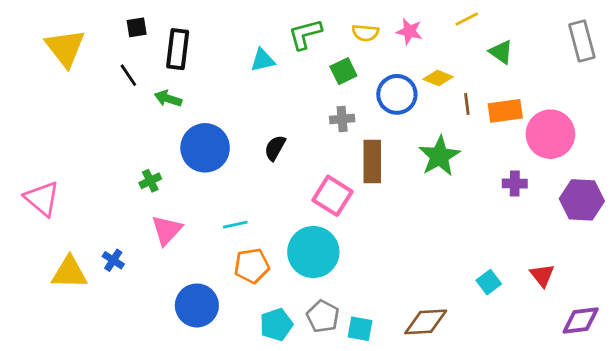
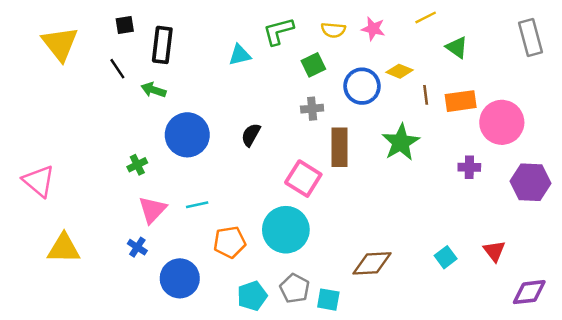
cyan line: (235, 225) -> (197, 205), moved
blue cross: (113, 260) -> (137, 247), moved
brown diamond: (426, 322) -> (372, 263), moved

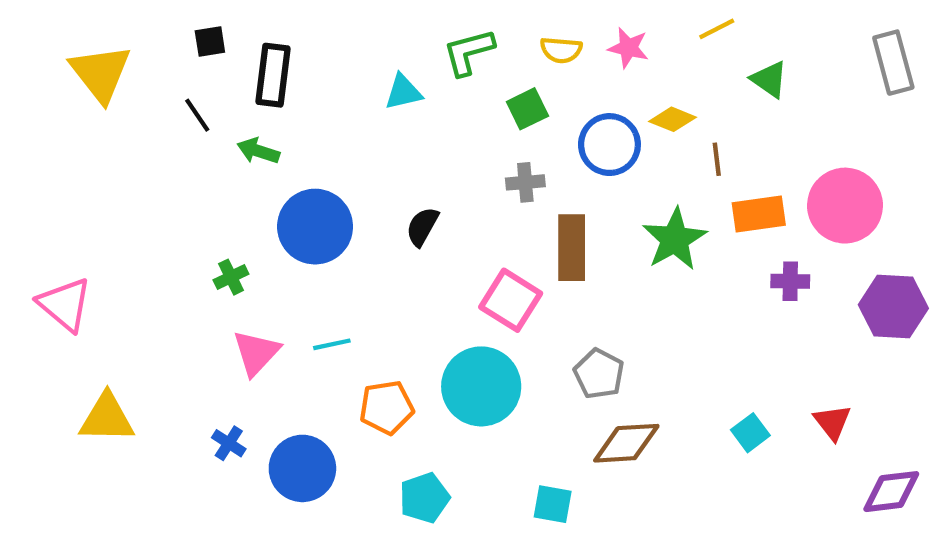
orange rectangle: (461, 101) -> (759, 214), moved
blue cross: (137, 247) -> (229, 443), moved
gray pentagon: (295, 288) -> (599, 374), moved

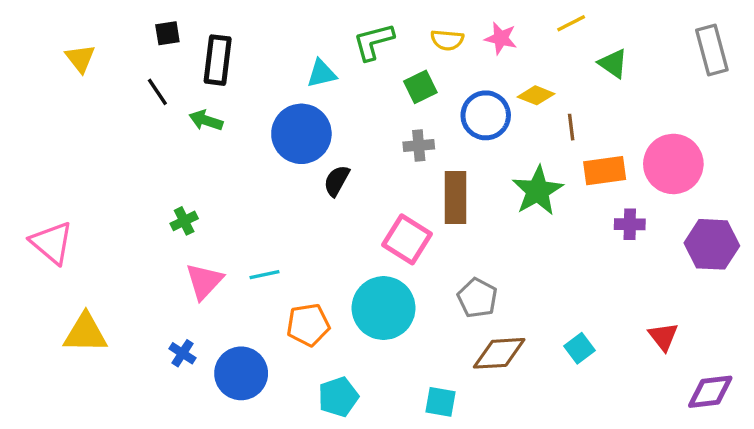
yellow triangle: (101, 73) -> (80, 58), size x0.6
blue circle: (315, 227) -> (301, 134), moved
cyan square: (750, 433) -> (580, 348), moved

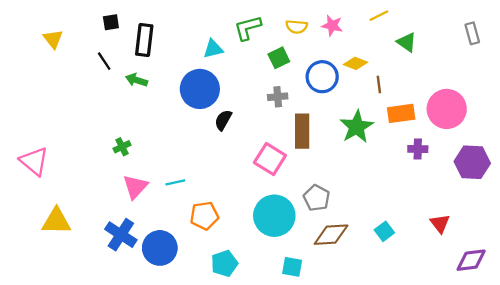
gray rectangle: (712, 50) -> (472, 33), size x0.7
cyan circle: (384, 308) -> (274, 216), moved
blue cross: (182, 353) -> (121, 235), size x1.8

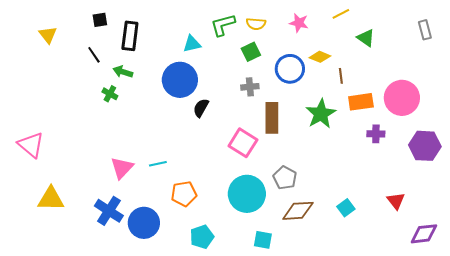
yellow semicircle: (297, 27) -> (256, 24), moved
green cross: (122, 147) -> (110, 94), moved, turned -35

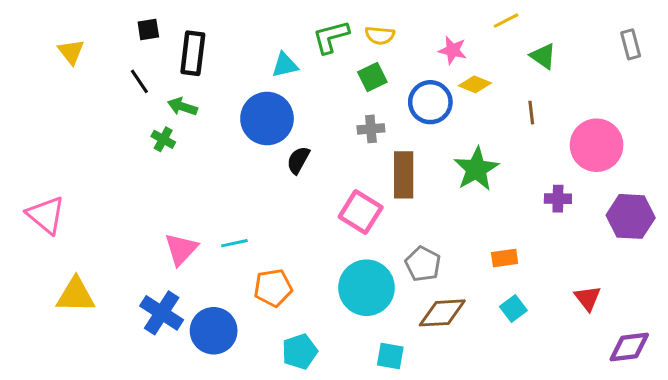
pink star: (299, 23) -> (453, 50), moved
brown line: (341, 76) -> (531, 113), moved
orange rectangle: (361, 102) -> (505, 258), moved, size x0.7

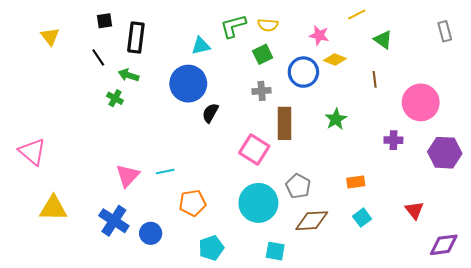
green star: (476, 169) -> (336, 119), size x0.7
blue circle: (214, 331) -> (151, 233), size x0.7

